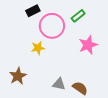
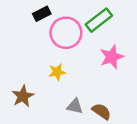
green rectangle: (78, 16) -> (99, 20), size x1.5
yellow star: (38, 48) -> (57, 72), moved

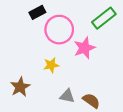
green rectangle: (99, 20) -> (104, 18), moved
pink star: (112, 57) -> (84, 48), moved

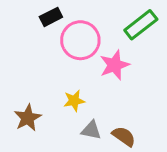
yellow star: (51, 65) -> (74, 101), moved

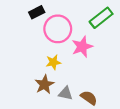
yellow star: (74, 101) -> (53, 62), moved
brown star: (28, 118) -> (44, 84), moved

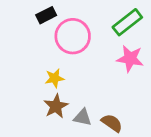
pink star: (82, 47) -> (130, 59), moved, turned 30
yellow star: (53, 62) -> (54, 78), moved

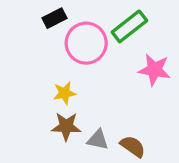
green rectangle: (127, 22) -> (129, 26), moved
brown star: (56, 106) -> (66, 126), turned 30

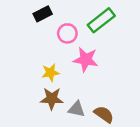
pink circle: (86, 43) -> (67, 33), size x0.6
pink star: (154, 70) -> (86, 60), moved

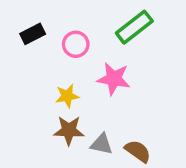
black rectangle: (43, 14) -> (33, 34), moved
pink circle: (67, 33) -> (76, 44), moved

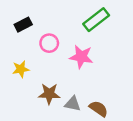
pink circle: (76, 44) -> (49, 43), moved
yellow star: (67, 96) -> (21, 69), moved

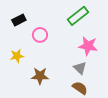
pink star: (81, 57) -> (88, 46), moved
gray triangle: (73, 104) -> (80, 68), moved, turned 32

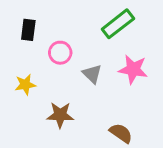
black rectangle: (19, 20) -> (28, 30), turned -56
gray triangle: (80, 68) -> (92, 74), moved

